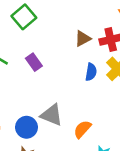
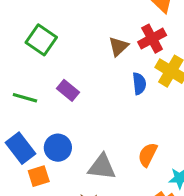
gray triangle: (52, 115) -> (102, 167), moved
blue circle: (27, 127) -> (58, 148), moved

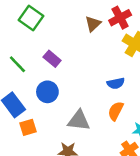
blue semicircle: (139, 84) -> (116, 83), moved, turned 84
green line: (25, 98) -> (17, 64), turned 30
blue circle: (58, 148) -> (47, 92), moved

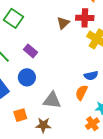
red cross: (120, 18) -> (85, 18), turned 30
blue semicircle: (116, 83) -> (91, 76), moved
orange square: (28, 127) -> (20, 115), moved

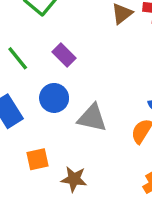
gray triangle: (52, 100) -> (92, 118), moved

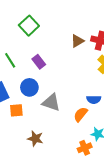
orange square: (38, 159) -> (16, 110), moved

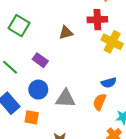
brown triangle: (77, 41) -> (66, 33), moved, turned 32
orange square: (16, 110) -> (32, 117), turned 32

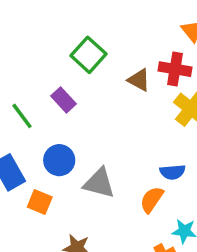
green square: (19, 26) -> (89, 55), moved
brown triangle: (66, 33) -> (139, 80), moved, turned 32
purple rectangle: (40, 60) -> (64, 100), moved

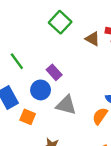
purple rectangle: (64, 100) -> (54, 72), moved

